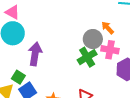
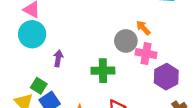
purple arrow: (35, 54) -> (58, 58), size x0.6
green cross: (87, 57) -> (103, 71), moved, turned 30

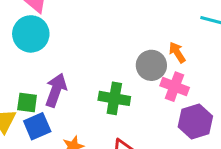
purple arrow: (58, 58) -> (56, 90), moved, size x1.5
green square: (39, 86) -> (27, 103), turned -35

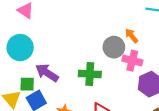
cyan circle: (31, 34) -> (20, 48), moved
purple arrow: (56, 90) -> (47, 73), turned -70

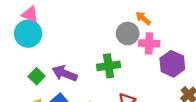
cyan circle: (20, 48) -> (28, 34), moved
green square: (27, 84) -> (37, 76), moved, turned -35

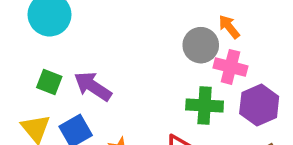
green cross: (109, 66) -> (205, 105), moved
green square: (37, 76) -> (49, 82), turned -35

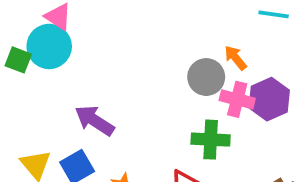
green square: (49, 82) -> (18, 60), moved
purple hexagon: (259, 105) -> (269, 99), moved

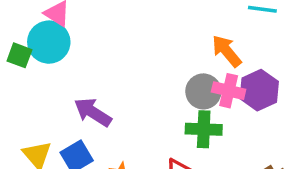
orange arrow: (235, 58) -> (227, 51), size x1.4
gray circle: (206, 77) -> (203, 91), moved

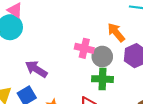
pink cross: (229, 91) -> (84, 48), moved

